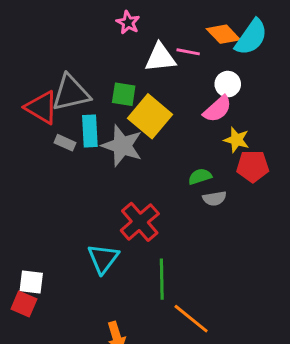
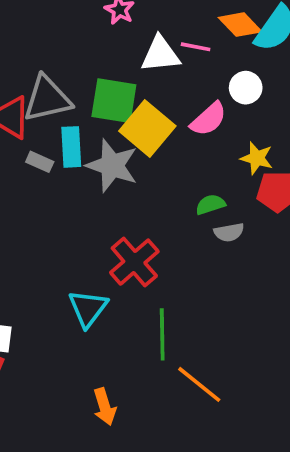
green square: (124, 94) -> (114, 101), size x1.5
pink semicircle: (217, 109) -> (209, 119), moved

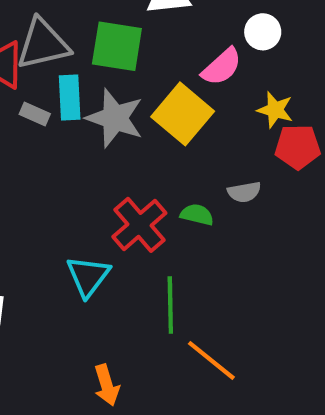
yellow square: (147, 128) -> (183, 114), moved
green semicircle: (210, 204) -> (197, 215), moved, turned 32

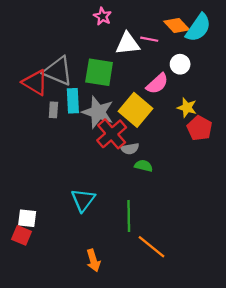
gray triangle: (43, 44) -> (58, 71), turned 36
gray rectangle: (35, 114) -> (53, 110), turned 70
red pentagon: (298, 147) -> (199, 128), turned 30
gray semicircle: (244, 192) -> (130, 149), moved
red cross: (139, 225) -> (112, 134), moved

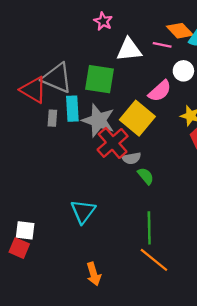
pink line: (149, 39) -> (162, 45), moved
green semicircle: (144, 166) -> (146, 176), turned 36
green line: (129, 216) -> (149, 228), moved

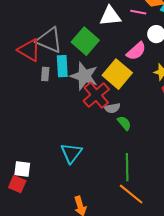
green square: (100, 79) -> (85, 41), turned 32

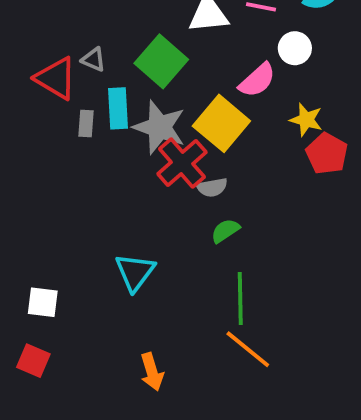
gray triangle: (49, 40) -> (94, 60), size x0.5
green semicircle: (124, 123) -> (225, 231), moved, turned -84
red square: (17, 184) -> (33, 361), moved

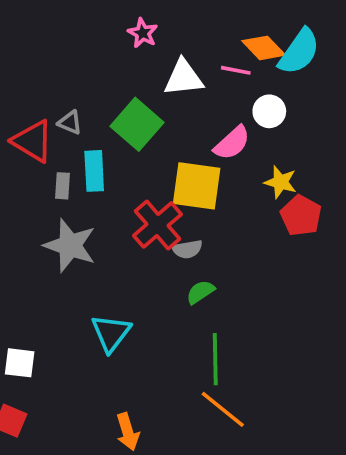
yellow square: (221, 123) -> (197, 186), turned -32
gray star: (159, 127) -> (70, 245), moved

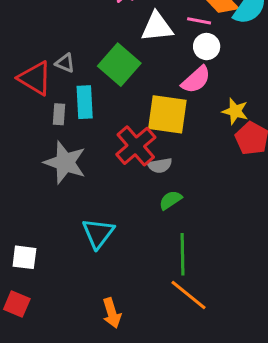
white circle: (269, 111) -> (207, 47), moved

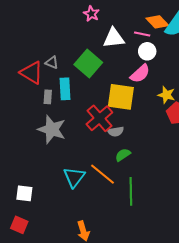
orange line: (189, 295) -> (103, 174), moved

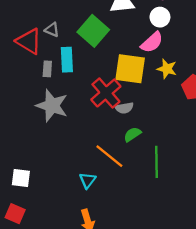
yellow star: (166, 95) -> (167, 69), moved
cyan triangle: (74, 177) -> (88, 180), moved, size x0.7
green line: (131, 191) -> (157, 162), moved

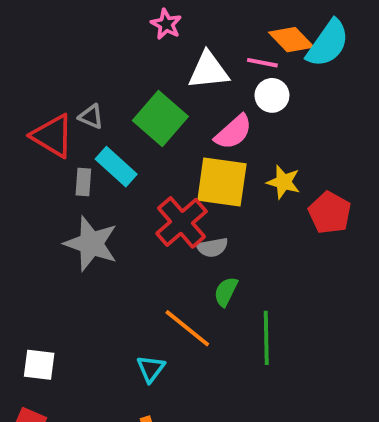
pink semicircle: (152, 42) -> (233, 132), moved
cyan rectangle: (67, 60) -> (116, 167), turned -45
green semicircle: (132, 134) -> (226, 292), turned -30

